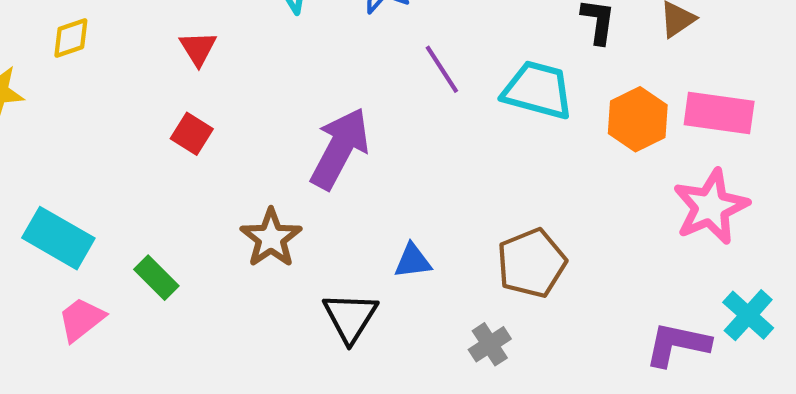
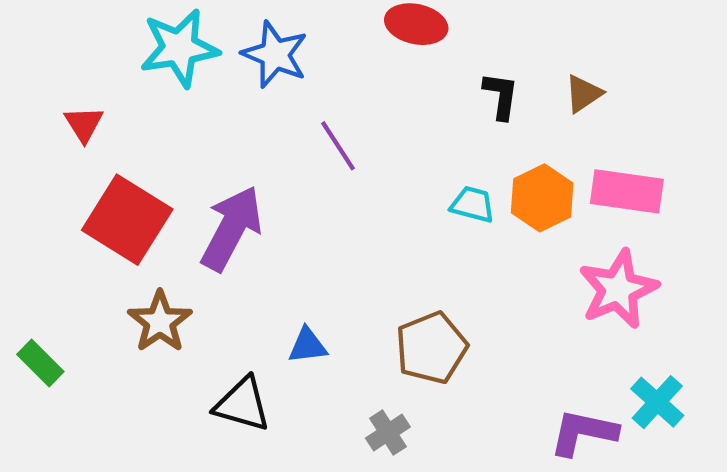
cyan trapezoid: (538, 90) -> (473, 204), moved, size x0.6
red square: (192, 134) -> (127, 220), moved, size x2.0
black triangle: (350, 317) -> (242, 404), turned -46

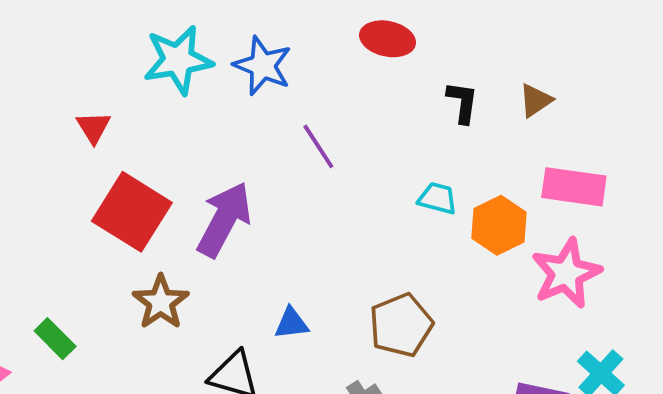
orange hexagon: (542, 198) -> (499, 225), moved

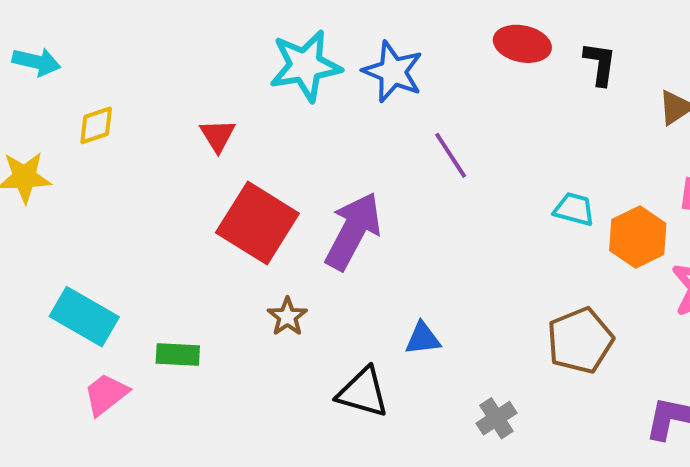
black L-shape: (462, 102) -> (600, 64), moved
brown star: (161, 302) -> (287, 317), size x0.7
brown pentagon: (401, 325) -> (580, 341), moved
green rectangle: (55, 339) -> (178, 354), turned -42

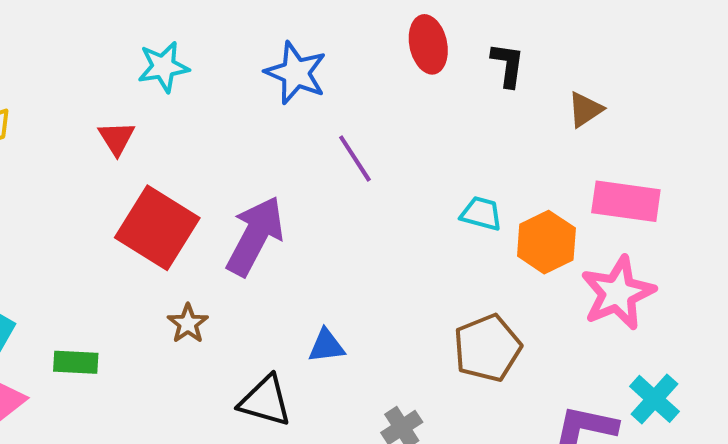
red ellipse: (522, 44) -> (428, 44), turned 66
cyan star: (305, 66) -> (163, 67), moved, size x0.7

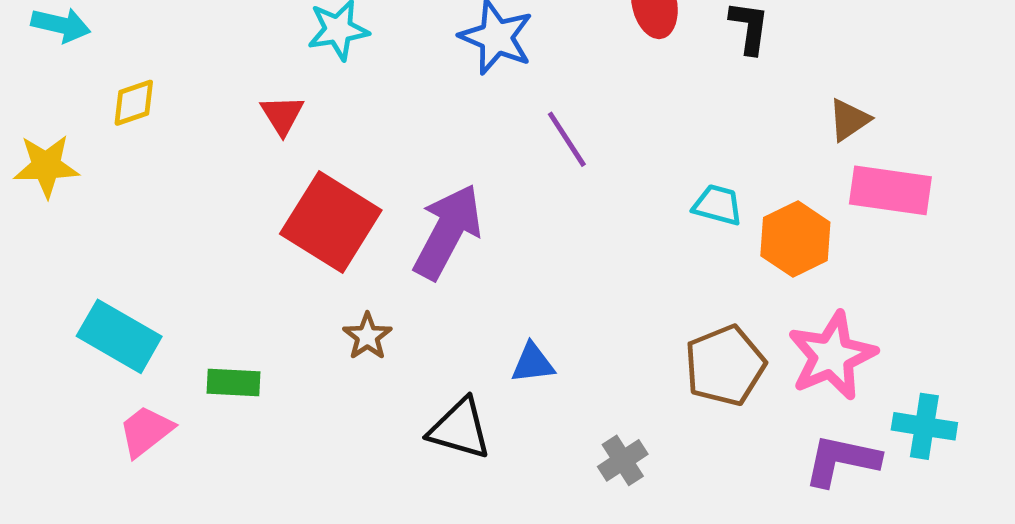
brown triangle: (585, 110) -> (849, 120), moved
pink star: (618, 293) -> (832, 356), moved
cyan cross: (654, 399) -> (924, 426), turned -33

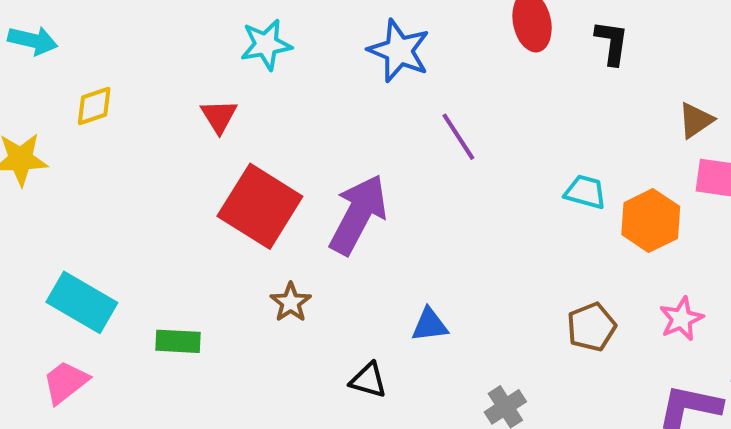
pink star: (832, 356) -> (681, 319), size x0.6
brown pentagon: (725, 366) -> (591, 327), size x0.7
black triangle: (460, 429) -> (368, 380), size x0.7
pink trapezoid: (146, 431) -> (66, 382), moved

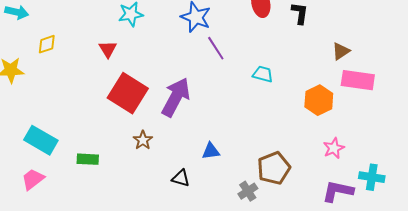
purple line: (458, 137) -> (216, 48), moved
cyan trapezoid: (585, 192) -> (263, 74), moved
brown pentagon: (591, 327) -> (274, 168), moved, size x1.4

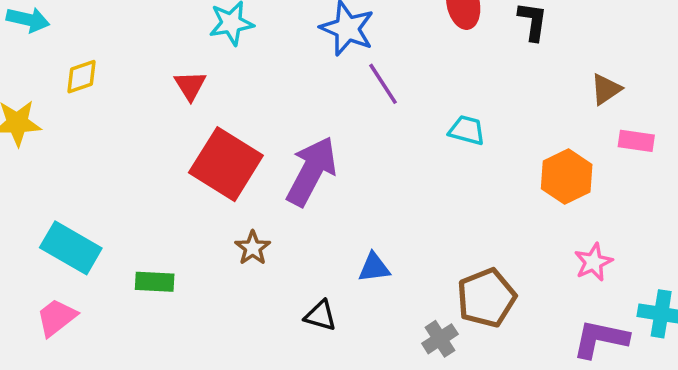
pink rectangle: (358, 80) -> (636, 141), size x0.6

